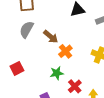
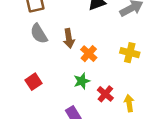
gray semicircle: (27, 29) -> (39, 34), turned -54
brown arrow: (51, 37) -> (69, 38), turned 49

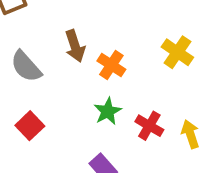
gray semicircle: (39, 34) -> (26, 66), moved
yellow cross: (130, 53) -> (177, 52), turned 30

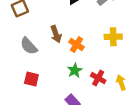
yellow cross: (177, 52) -> (113, 37), turned -35
red square: (30, 126) -> (31, 79), turned -32

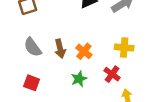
brown arrow: (56, 34) -> (60, 49), moved
red cross: (98, 78) -> (112, 74), moved

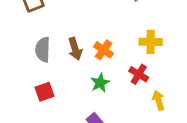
gray semicircle: (33, 47) -> (43, 50), turned 42
red square: (32, 83) -> (45, 92), turned -35

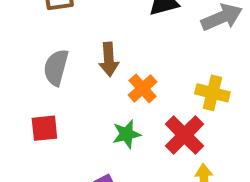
brown arrow: (75, 49) -> (109, 59), moved
red cross: (139, 74) -> (184, 135), size x1.4

